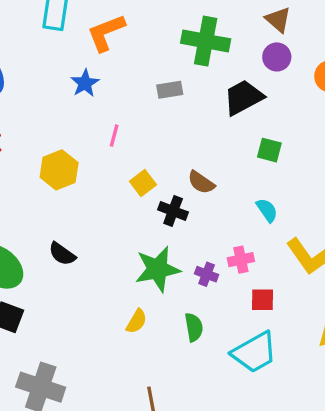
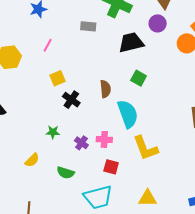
brown semicircle: (201, 182) -> (105, 89), moved, turned -144
cyan semicircle: (267, 210) -> (128, 114), size x1.8
green star: (158, 269) -> (53, 132), size x0.5
green semicircle: (194, 327) -> (66, 173), turned 102

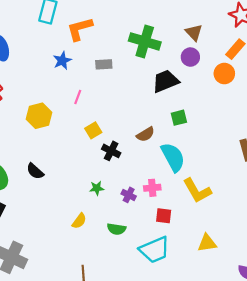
gray rectangle: (88, 26) -> (104, 64), moved
green square: (139, 78) -> (179, 118), turned -35
brown semicircle: (105, 89) -> (146, 134), turned 72

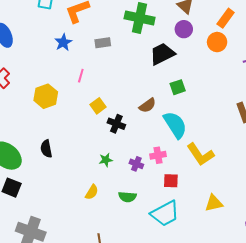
black semicircle: (35, 171) -> (46, 149), turned 42

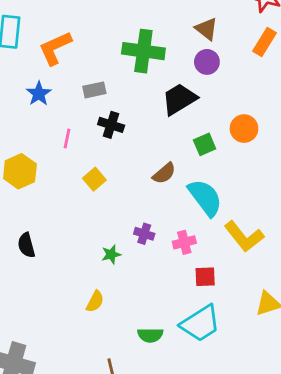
orange circle: (217, 42) -> (244, 129), moved
black cross: (116, 124) -> (111, 125), moved
purple cross: (136, 164) -> (144, 234), moved
green semicircle: (127, 197) -> (150, 335), moved

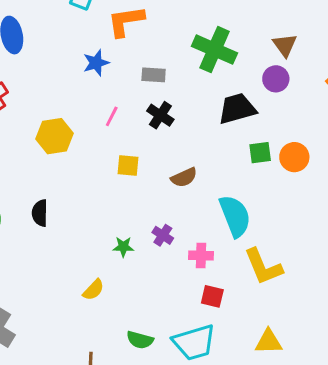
green square: (205, 144) -> (260, 153), moved
brown semicircle: (164, 173) -> (184, 177), moved
yellow square: (94, 179) -> (128, 166), turned 30

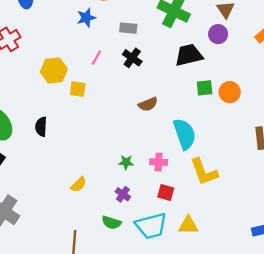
yellow square: (128, 166) -> (78, 89), moved
purple cross: (163, 235) -> (123, 194), moved
green star: (123, 247) -> (126, 162), moved
yellow triangle: (268, 342) -> (188, 225), moved

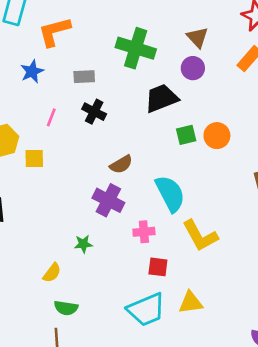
green star: (126, 162) -> (83, 244), moved
purple cross: (123, 194) -> (108, 200), moved, size x1.6
green semicircle: (111, 223) -> (66, 308), moved

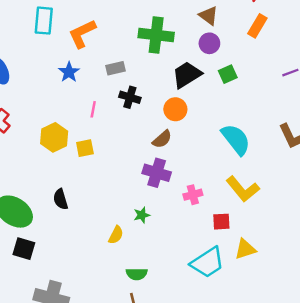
green square: (186, 135) -> (228, 74), moved
orange circle: (217, 136) -> (175, 109), moved
cyan semicircle: (170, 194) -> (236, 139), moved
red square: (158, 267) -> (221, 222), moved
yellow semicircle: (52, 273) -> (116, 235), moved

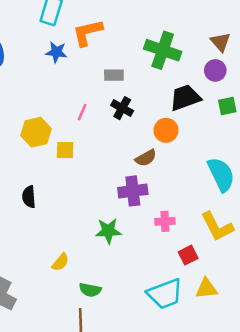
blue star: (69, 72) -> (56, 52), moved, turned 30
purple cross: (157, 173) -> (133, 191), turned -36
green star: (142, 215) -> (108, 231), size x1.5
red square: (221, 222) -> (188, 255), turned -36
yellow semicircle: (116, 235) -> (60, 262), moved

